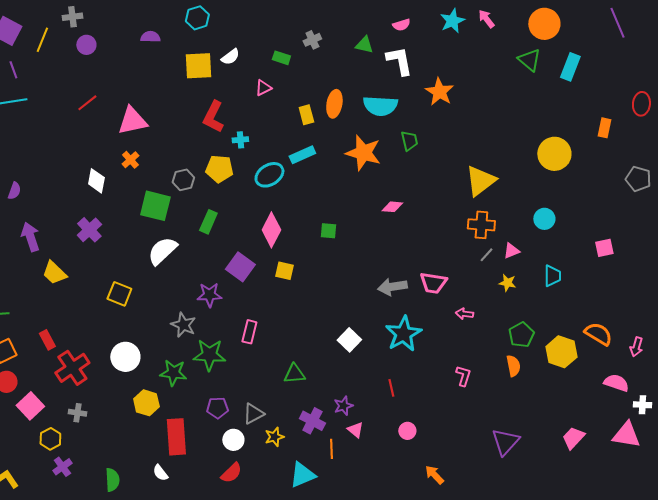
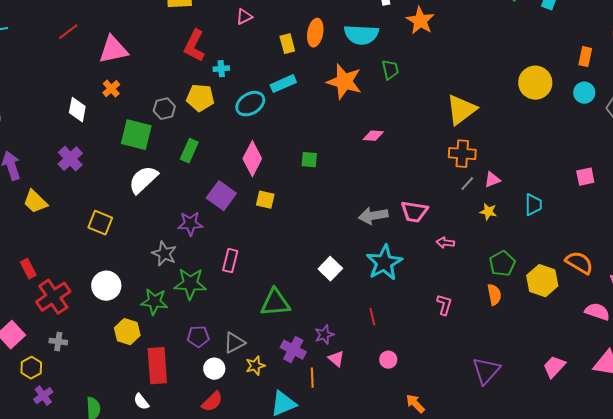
cyan circle: (544, 219) -> (584, 93), moved
green triangle: (294, 374) -> (275, 303), size x1.4

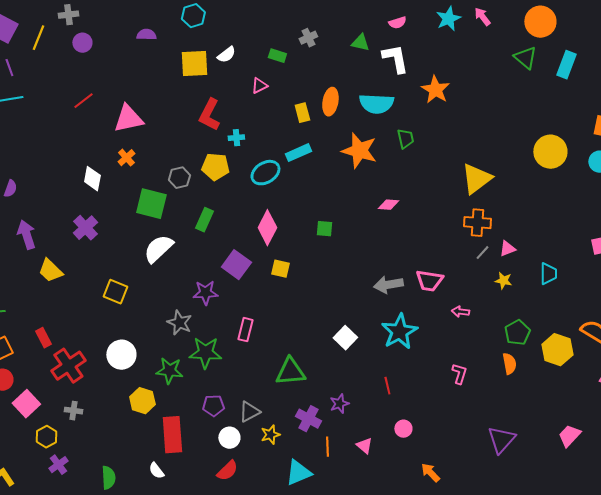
pink triangle: (336, 359) -> (364, 446), moved

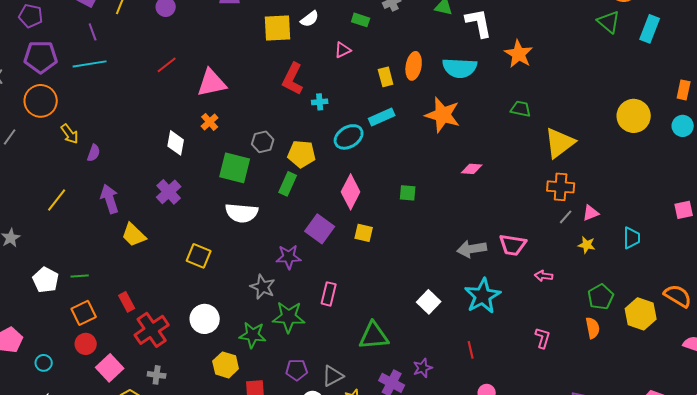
green trapezoid: (405, 139) -> (521, 109), moved, turned -65
yellow pentagon: (215, 167) -> (302, 154), moved
white semicircle: (158, 249) -> (242, 213), turned -132

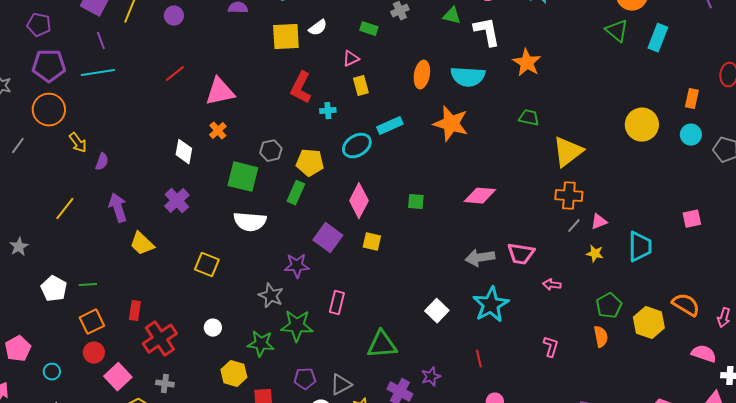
yellow rectangle: (386, 77) -> (361, 86), moved
pink diamond: (472, 169) -> (480, 196), moved, size x1.5
cyan trapezoid: (632, 238) -> (640, 247), size x1.4
red rectangle: (127, 302) -> (135, 311), turned 36
white circle: (205, 319) -> (213, 328), size x0.6

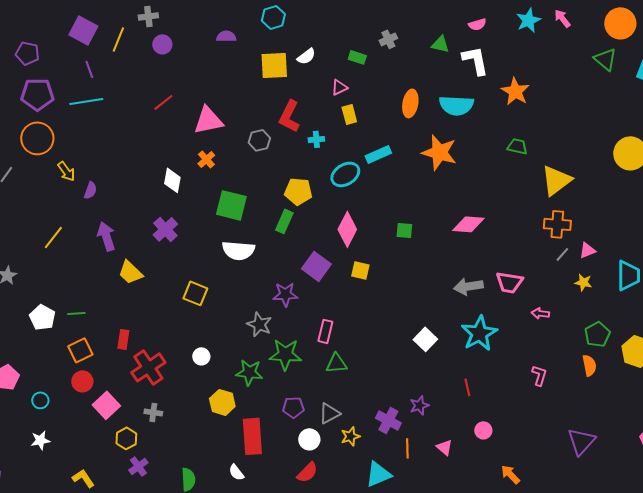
gray hexagon: (271, 151) -> (259, 140), moved
green triangle: (382, 345) -> (336, 363), moved, size x0.7

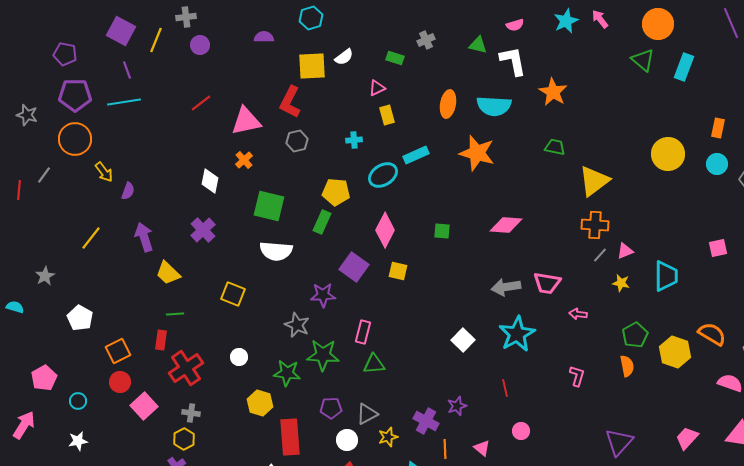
red L-shape: (289, 116) -> (290, 102), moved
green line: (76, 313) -> (175, 314), moved
yellow hexagon: (126, 438) -> (184, 439), moved

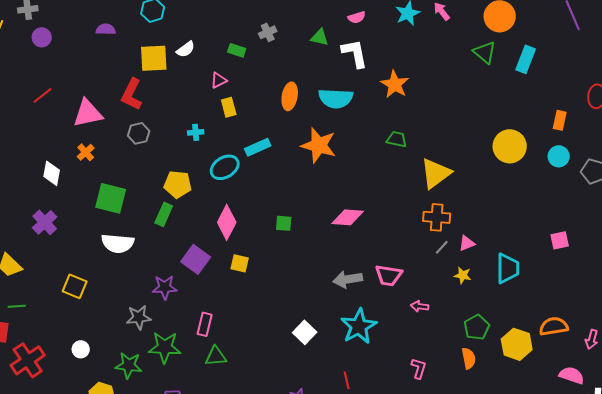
gray star: (297, 325) -> (139, 317), turned -30
orange semicircle: (712, 334) -> (554, 326), turned -40

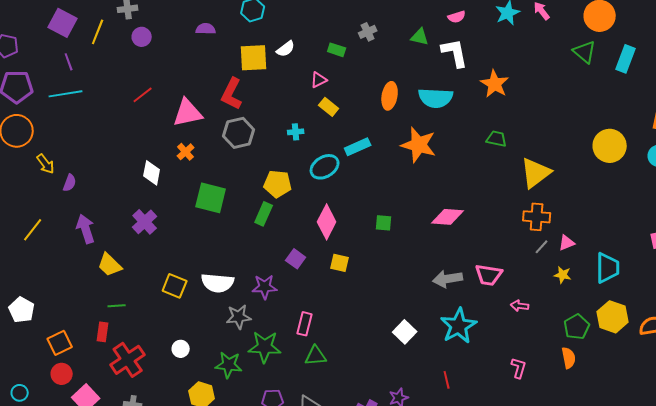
yellow rectangle: (229, 107) -> (329, 107), turned -36
gray hexagon: (139, 133) -> (239, 133), size x1.4
white semicircle: (118, 243) -> (218, 283), moved
purple square: (196, 259) -> (296, 259), size x0.7
yellow hexagon: (517, 344) -> (613, 317), moved

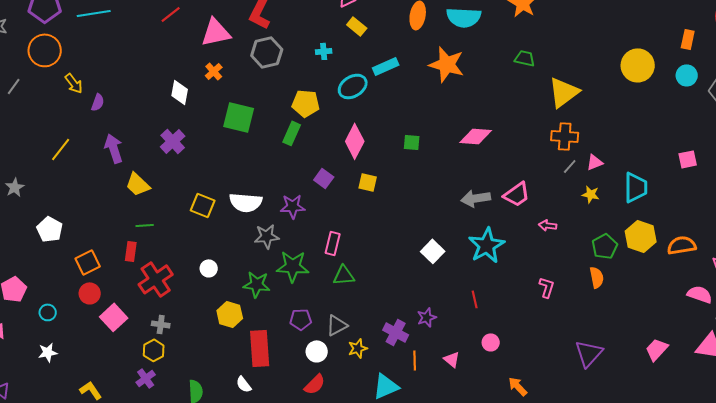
pink trapezoid: (489, 275) -> (517, 194), turned -44

